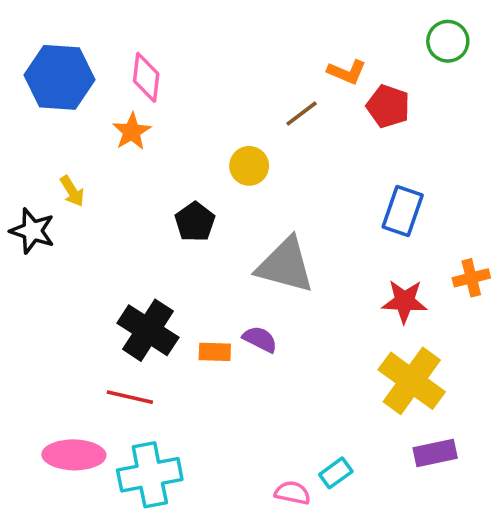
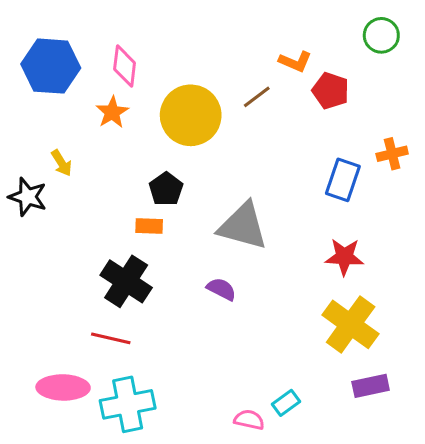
yellow circle: (249, 166) -> (191, 115), moved, size x1.8
orange cross: (471, 278) -> (392, 154), moved
orange rectangle: (215, 352) -> (149, 226), moved

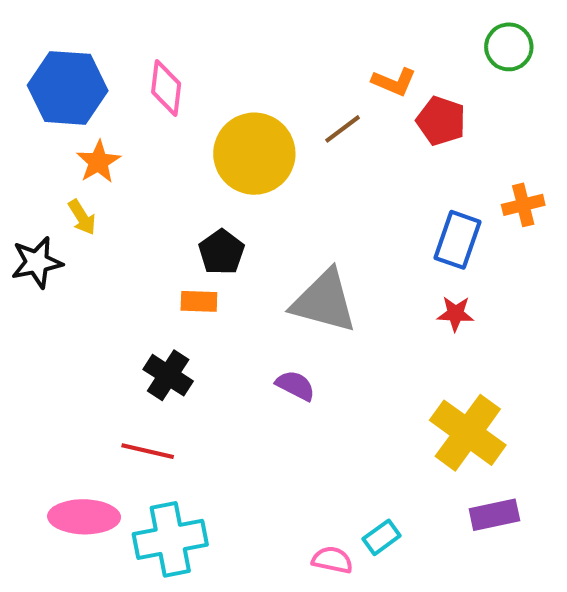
orange star: (112, 112) -> (98, 162), moved
black star: (28, 197) -> (37, 262), turned -30
red star: (344, 257) -> (455, 314), moved, size x0.7
black cross: (126, 281) -> (168, 375), size x0.7

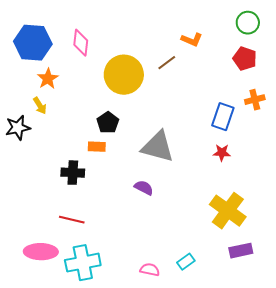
red pentagon: (441, 121) -> (245, 59), moved
black cross: (168, 375) -> (73, 173), moved, turned -30
pink semicircle: (332, 560) -> (150, 270), moved

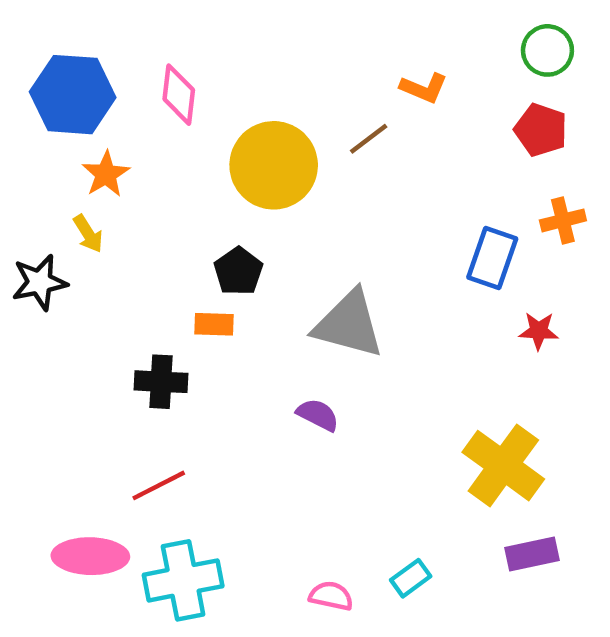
red star: (222, 153) -> (539, 331), moved
red line: (72, 220) -> (159, 485), turned -40

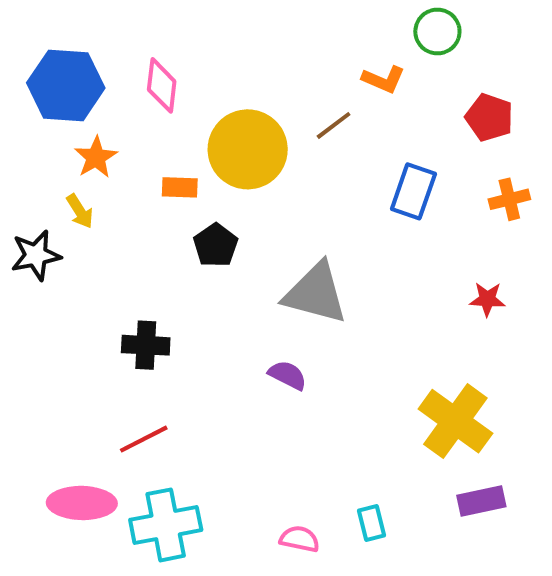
green circle: (547, 50) -> (437, 31), moved
blue rectangle: (492, 258) -> (413, 191), moved
orange rectangle: (214, 324) -> (180, 187), moved
cyan rectangle: (411, 578) -> (371, 523), turned -68

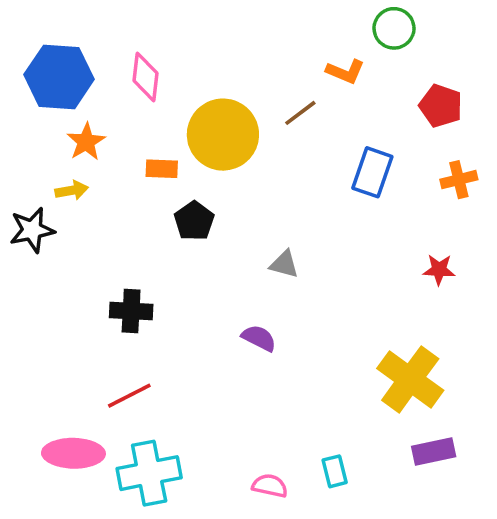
yellow arrow: (80, 211) -> (72, 190), turned -68
gray triangle: (316, 293) -> (284, 264), size x0.5

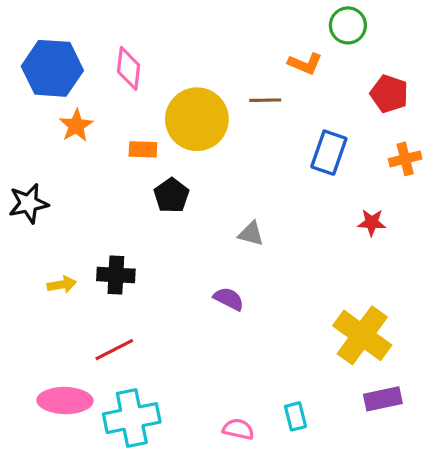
brown line: (300, 113) -> (265, 100), turned 36
yellow arrow: (72, 190) -> (62, 285), moved
red star: (439, 270) -> (372, 223), moved

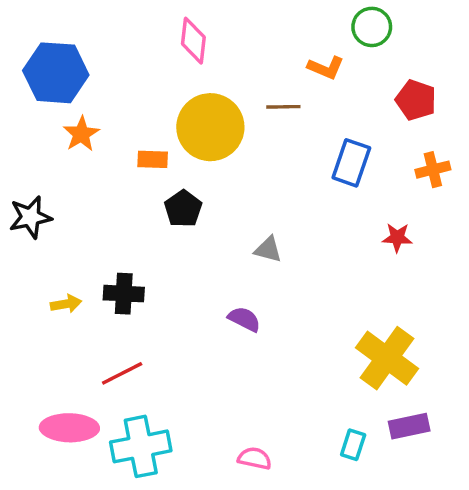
pink diamond: (129, 68) -> (193, 41), moved
cyan rectangle: (295, 416) -> (353, 445), moved, turned 32

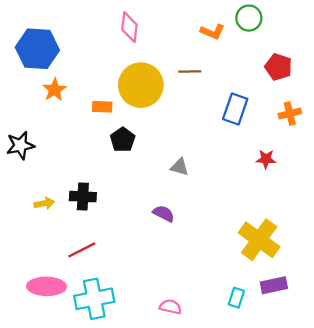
orange L-shape: (326, 68) -> (212, 32), moved

